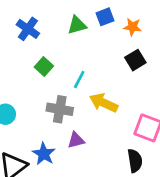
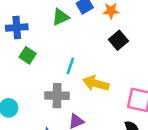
blue cross: (28, 29) -> (17, 28), turned -30
green square: (44, 66) -> (28, 55), moved

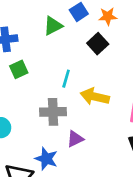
black square: (118, 40) -> (98, 44), moved
green square: (28, 55) -> (19, 69), turned 35

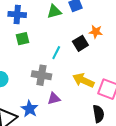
orange star: (108, 16) -> (96, 32), moved
black square: (98, 44) -> (80, 43), moved
yellow arrow: (95, 97) -> (83, 80), moved

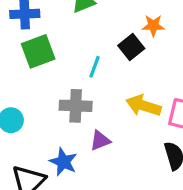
green square: (23, 39) -> (38, 51), size x1.5

